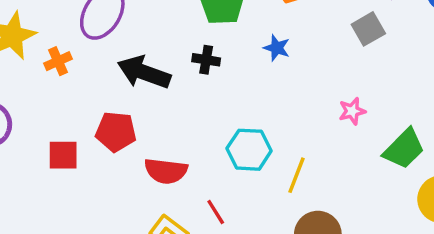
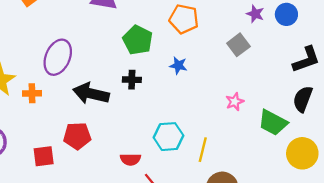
orange cross: (58, 61) -> (32, 93), turned 30
green trapezoid: (404, 149) -> (273, 123), turned 80
red semicircle: (166, 171) -> (130, 159), moved, size x0.7

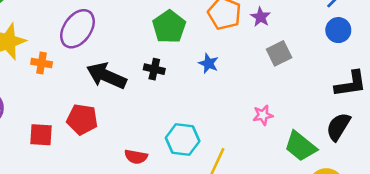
purple star: (255, 14) -> (260, 17), moved

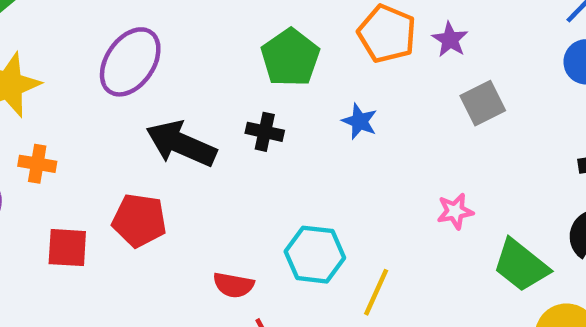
orange cross: (42, 63) -> (37, 164), moved

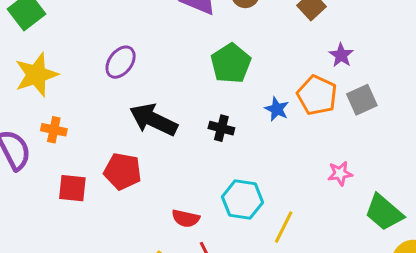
orange pentagon: (387, 34) -> (317, 95), moved
purple ellipse: (130, 62) -> (121, 62), size x0.7
black cross: (265, 132) -> (221, 128), moved

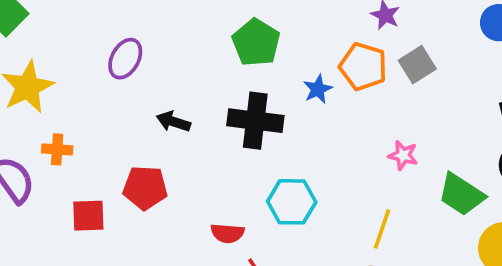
blue star: (277, 109) -> (318, 89), turned 30
black arrow: (153, 120) -> (173, 122), size x0.6
black cross: (221, 128) -> (255, 121), size x1.8
pink star: (340, 173) -> (403, 155), turned 30
yellow line: (284, 227) -> (382, 229), moved

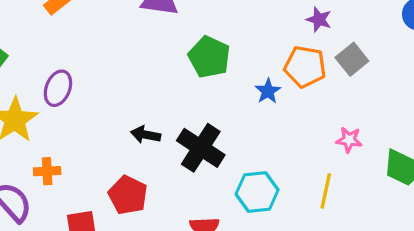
purple ellipse: (125, 59) -> (58, 88), moved
black cross: (255, 121) -> (201, 148), moved, turned 33
red pentagon: (145, 188) -> (128, 195), turned 30
yellow line: (382, 229) -> (326, 191), moved

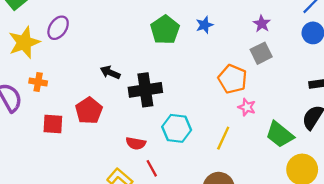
purple star: (319, 20) -> (262, 24), moved
orange pentagon: (305, 67) -> (232, 79), moved
blue star: (268, 91) -> (204, 25), moved
black cross: (201, 148) -> (145, 90), turned 36

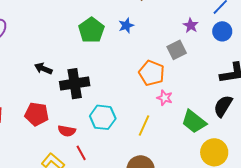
purple star: (262, 24) -> (191, 25), moved
red pentagon: (89, 111) -> (37, 114), moved, turned -30

